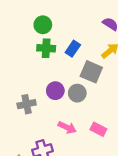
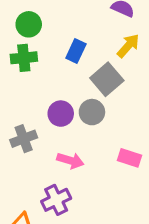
green cross: (46, 48) -> (24, 58), moved
gray square: (91, 72) -> (107, 79), turned 35
pink arrow: (67, 127) -> (70, 160), moved

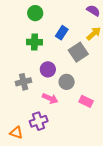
green cross: (24, 58) -> (35, 42), moved
gray circle: (92, 112) -> (67, 82), moved

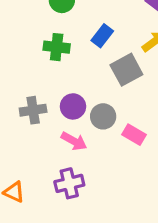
purple circle: (48, 69) -> (73, 106), moved
pink rectangle: (86, 101) -> (134, 135), moved
purple cross: (39, 121) -> (69, 183), moved

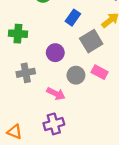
green cross: (57, 47) -> (18, 34), moved
purple circle: (73, 106) -> (55, 53), moved
pink rectangle: (134, 135) -> (100, 72), moved

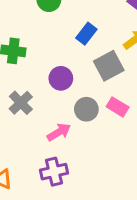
gray cross: (26, 73) -> (21, 103), turned -36
pink arrow: (56, 94) -> (59, 132), turned -60

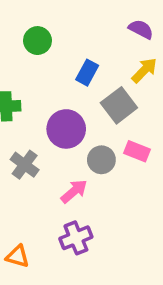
purple circle: (61, 78) -> (66, 129), size x1.4

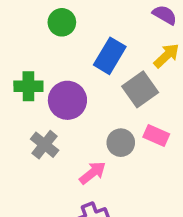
blue rectangle: (87, 73) -> (110, 56), size x1.4
purple circle: (66, 129) -> (67, 100), moved

